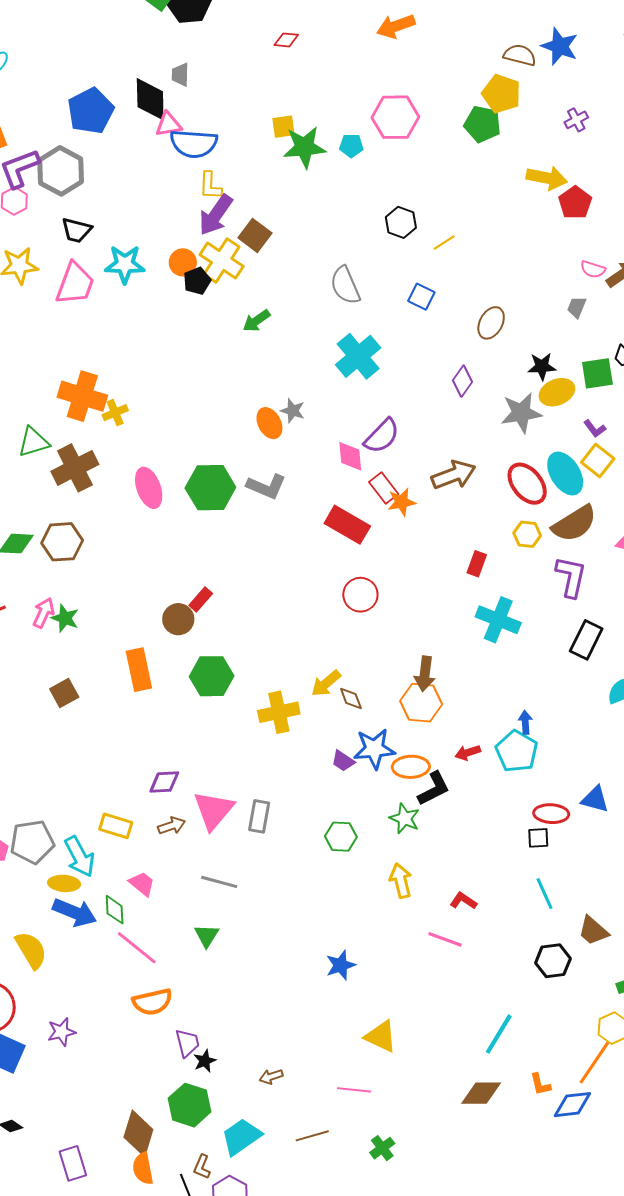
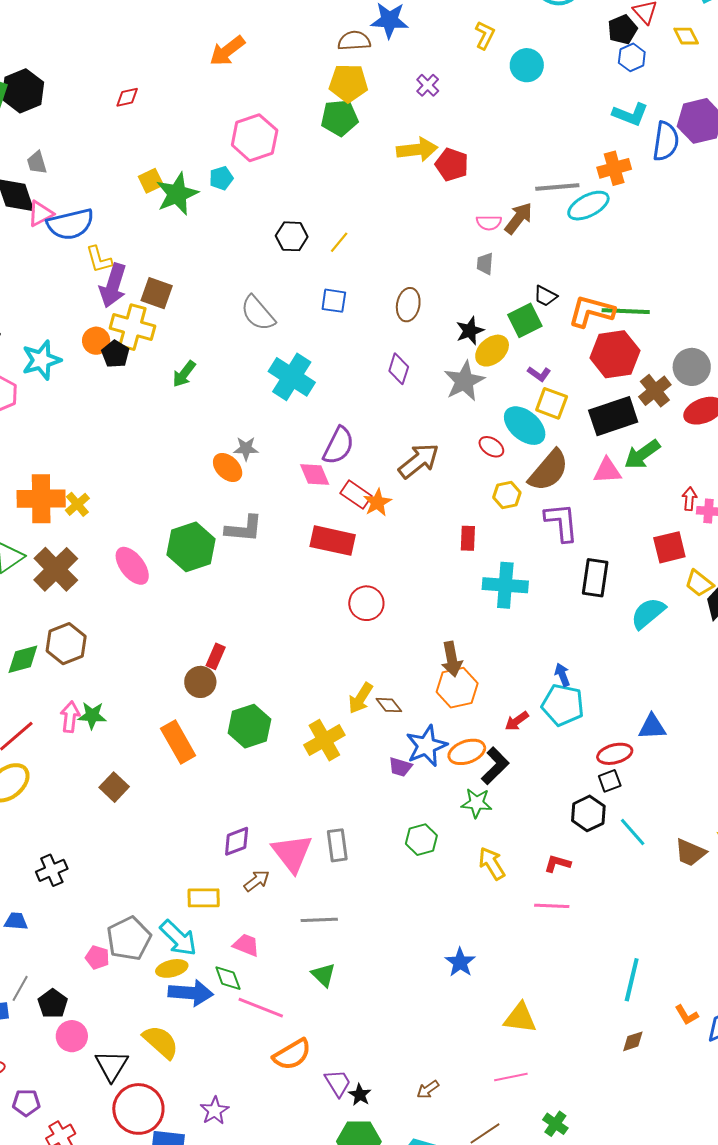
red ellipse: (527, 484) -> (491, 447), size x0.6
black hexagon: (553, 961) -> (588, 813), moved
brown diamond: (481, 1093) -> (633, 1041), size x0.6

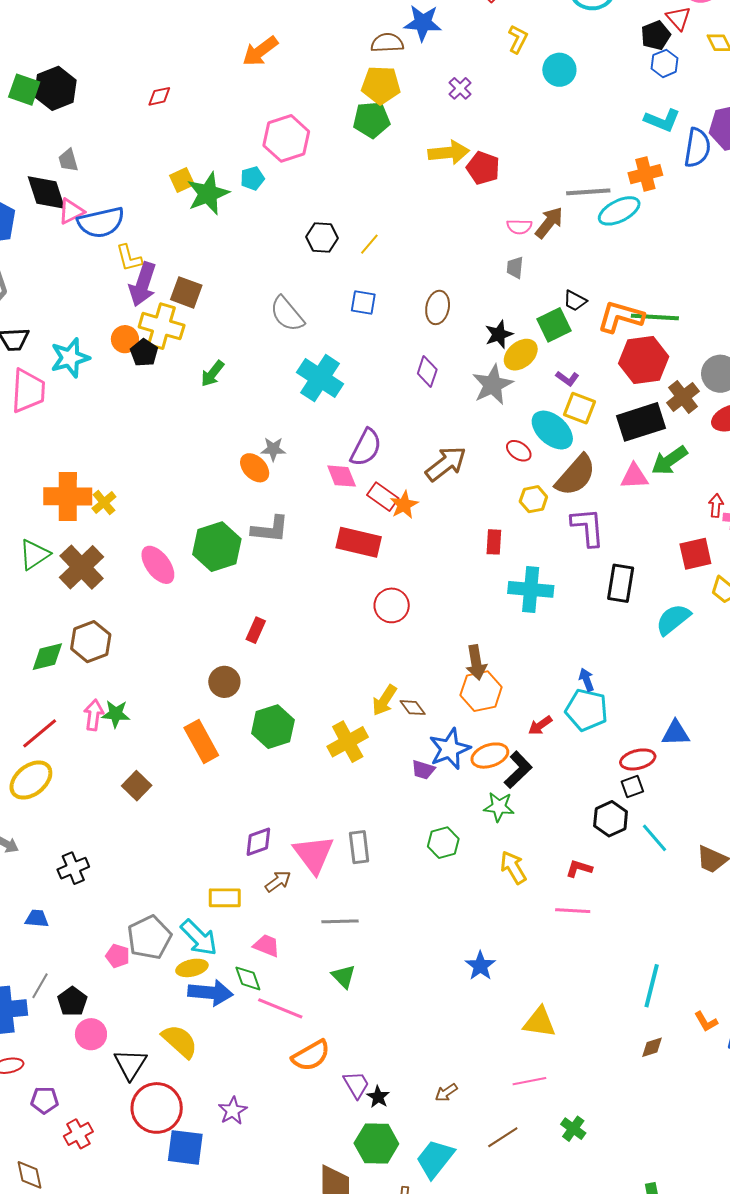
red rectangle: (216, 656) -> (256, 630), moved

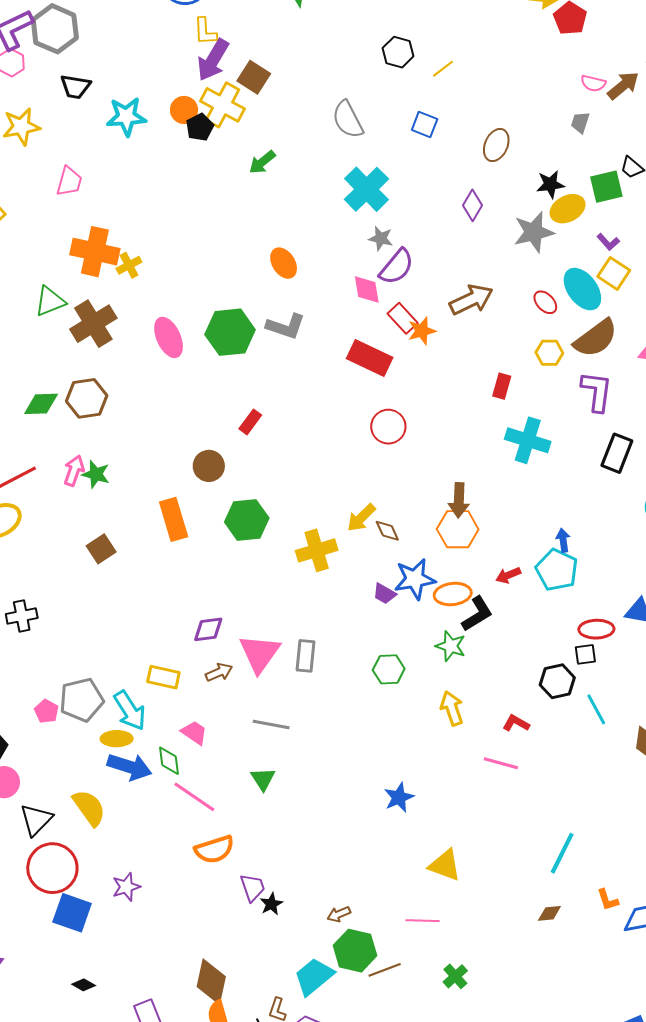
pink trapezoid: (28, 391) -> (69, 181), moved, size x0.7
gray star: (273, 449) -> (381, 238), moved
green hexagon: (376, 1143) -> (355, 951), moved

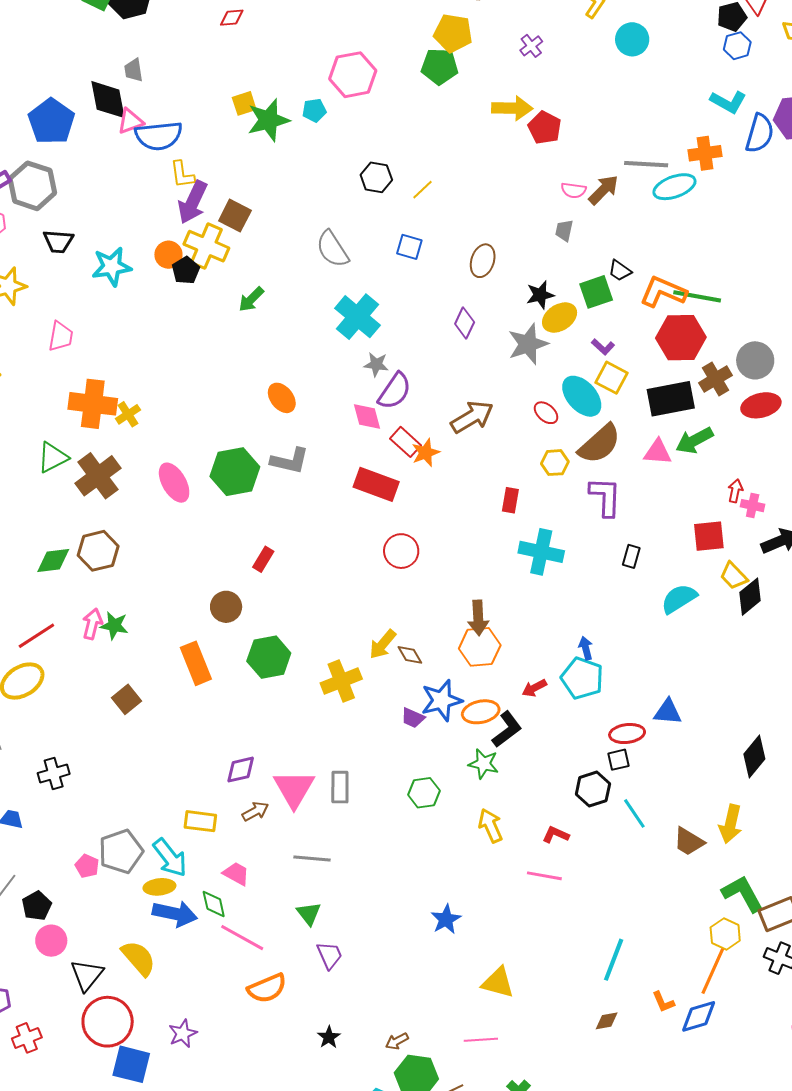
black rectangle: (617, 453) -> (631, 556), size x0.6
purple trapezoid: (253, 888) -> (330, 955), moved

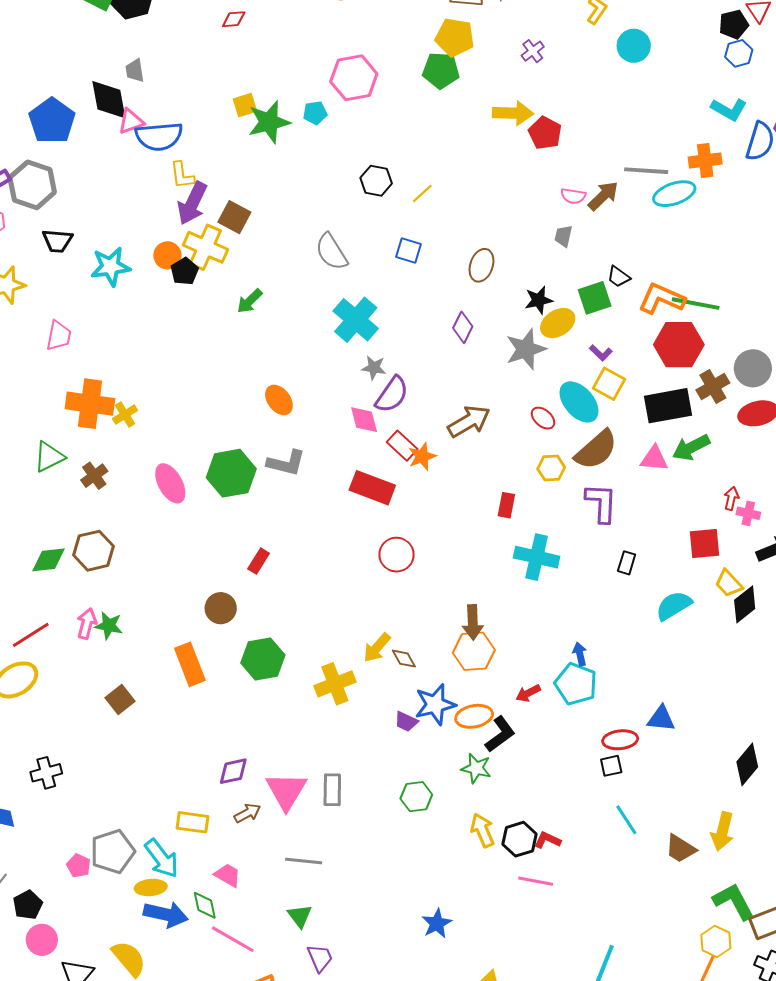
brown cross: (98, 476) -> (94, 476), size x0.6
black hexagon: (593, 789) -> (519, 839), moved

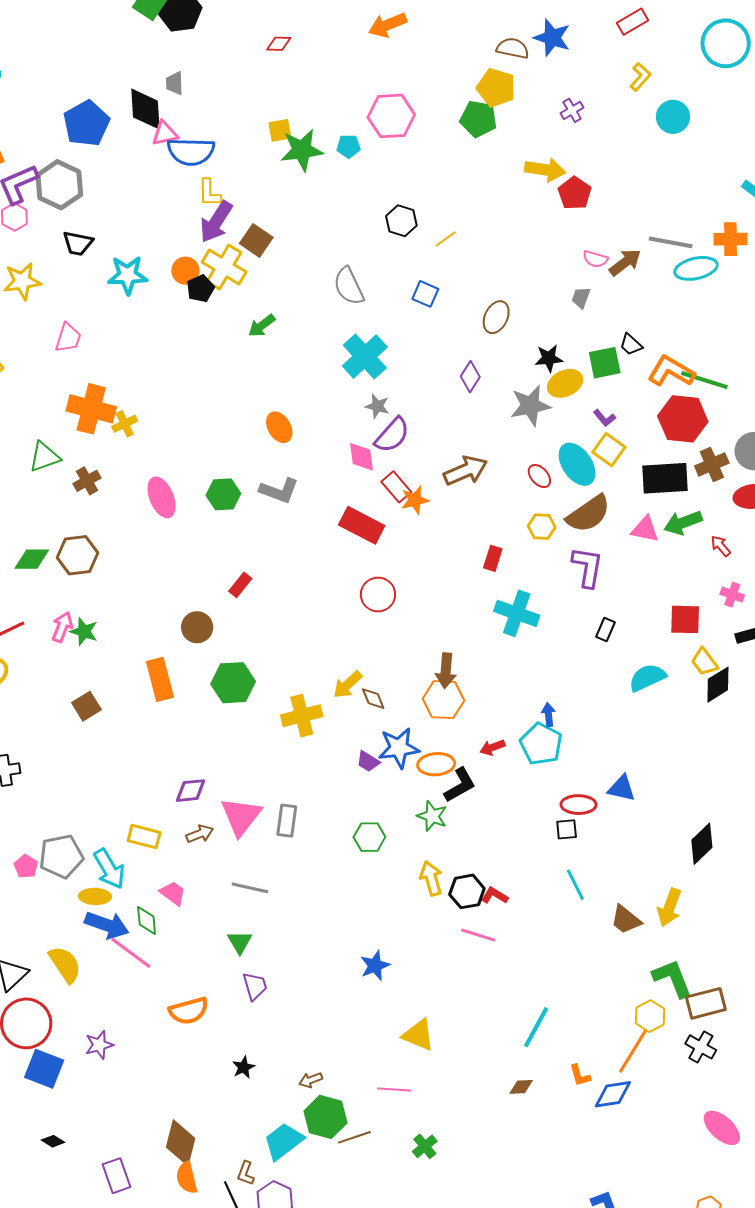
green hexagon: (231, 473) -> (223, 494), size x0.7
red arrow: (731, 498) -> (721, 546), moved, turned -60
pink line: (233, 939) -> (131, 953), moved

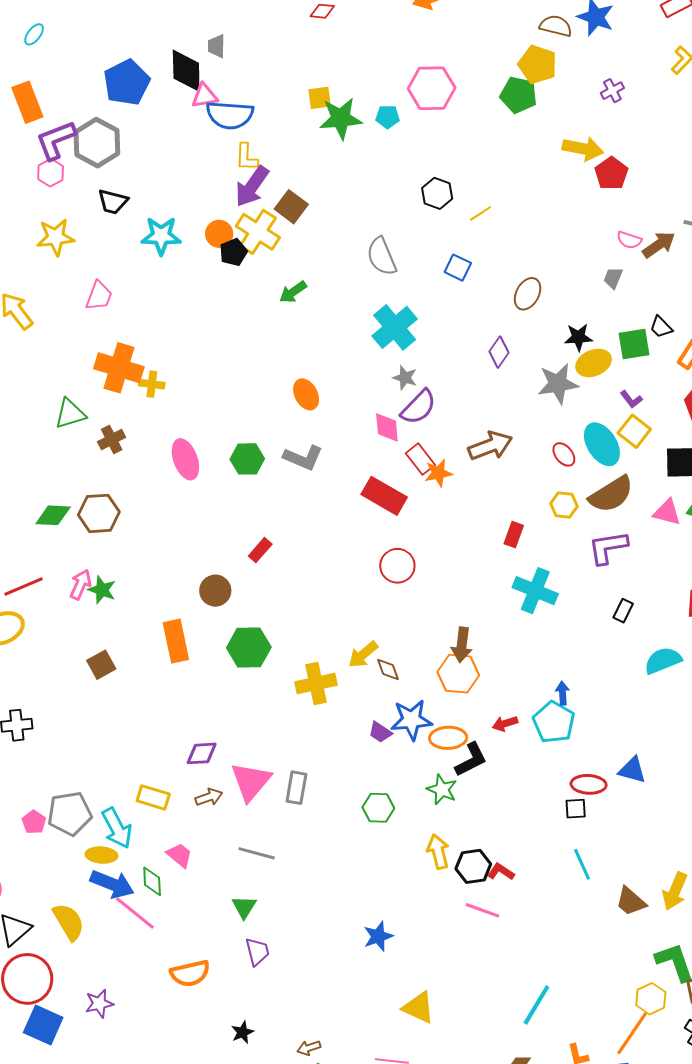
yellow cross: (125, 424) -> (152, 384), turned 30
purple L-shape: (587, 567) -> (608, 547), turned -111

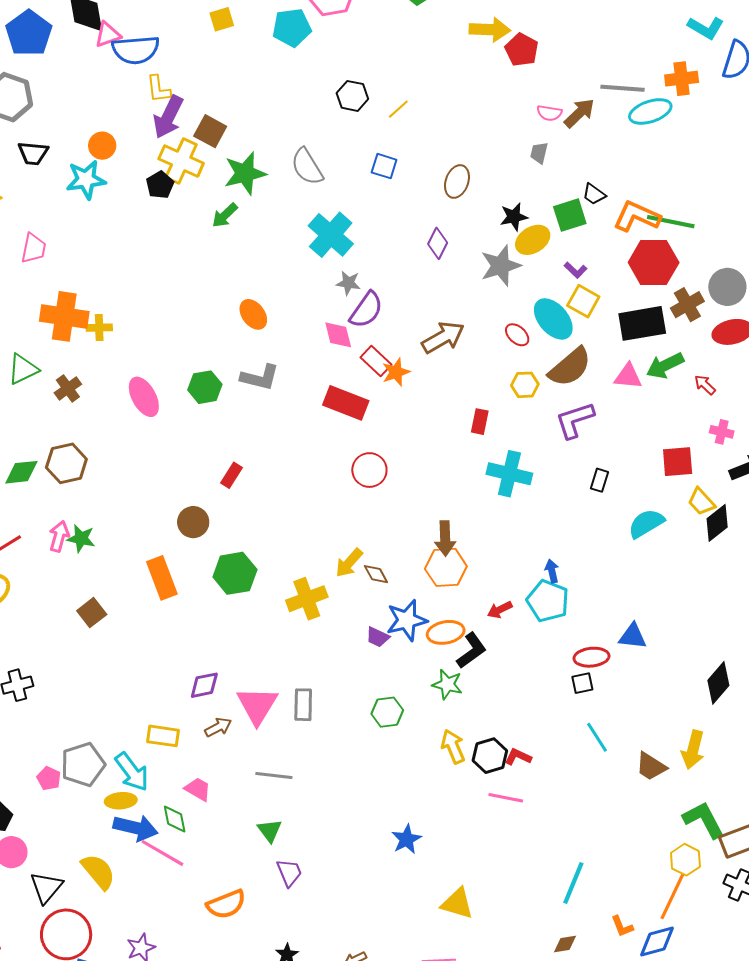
cyan pentagon: (388, 117) -> (292, 28), size x1.6
green star: (341, 118) -> (245, 173), moved
orange circle: (219, 234) -> (102, 146), moved

